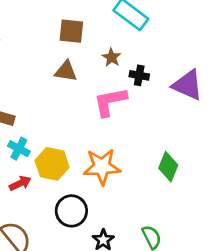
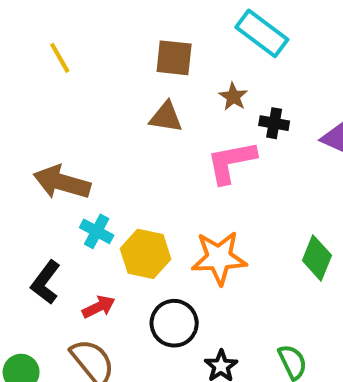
red arrow: (20, 183) -> (99, 307), moved

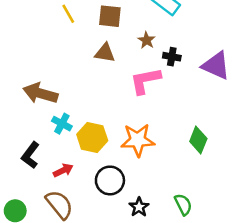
yellow line: (60, 58) -> (68, 14), moved

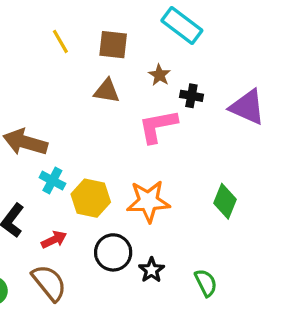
black star: (139, 207) -> (151, 270), moved

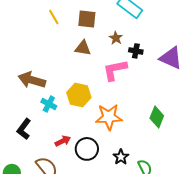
yellow hexagon: (91, 198) -> (79, 95), moved
red arrow: (54, 240) -> (63, 141), moved
black star: (151, 270) -> (121, 157), moved

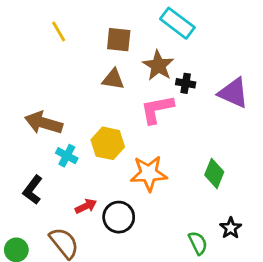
yellow line: (54, 17) -> (59, 31), moved
brown star: (116, 38) -> (158, 66), size x1.6
black star: (121, 157) -> (231, 228), moved

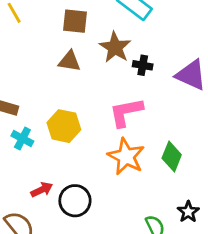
pink L-shape: (157, 109) -> (126, 112), moved
orange star: (149, 173) -> (126, 156), moved, turned 30

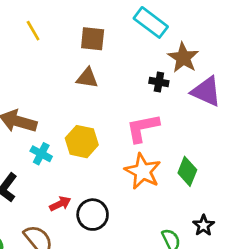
brown star: (115, 47) -> (183, 58), moved

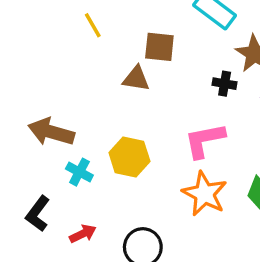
yellow line: (33, 31) -> (93, 25), moved
brown square: (93, 39) -> (159, 47), moved
red arrow: (60, 204) -> (83, 234), moved

